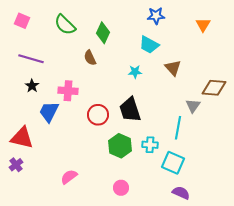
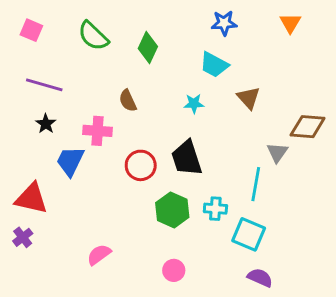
orange triangle: (203, 25) -> (290, 23), moved
brown semicircle: (90, 58) -> (128, 101), moved

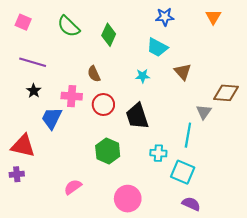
red circle: (141, 165) -> (103, 105), moved
green hexagon: (172, 210) -> (108, 151), moved
purple cross: (23, 237) -> (17, 174), turned 32
pink circle: (174, 270) -> (128, 199), size x1.6

